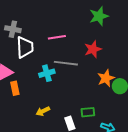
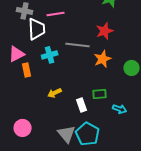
pink line: (57, 37) -> (56, 14), moved
cyan cross: (47, 73) -> (50, 55), moved
orange star: (106, 78) -> (103, 59), moved

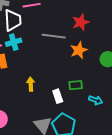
cyan cross: (50, 55) -> (14, 42), moved
yellow arrow: (55, 93) -> (31, 84), turned 112

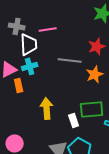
yellow arrow: (31, 84) -> (47, 108), size x1.5
green rectangle: (76, 85) -> (92, 109), size x1.6

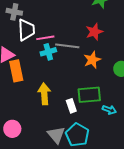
pink line: (48, 29) -> (45, 38), moved
cyan cross: (30, 66) -> (48, 52), moved
orange rectangle: (19, 85) -> (16, 71), size x1.5

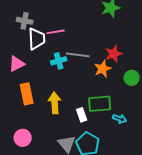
red star: (94, 32) -> (114, 54), moved
pink line: (45, 38) -> (56, 32), moved
orange rectangle: (16, 71) -> (27, 94), moved

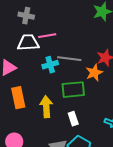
gray cross: (25, 21) -> (26, 16), moved
white trapezoid: (37, 39) -> (28, 43), turned -90
green rectangle: (100, 104) -> (73, 90), moved

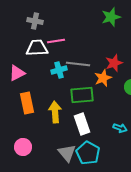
white rectangle: (73, 119) -> (82, 124), size x1.5

